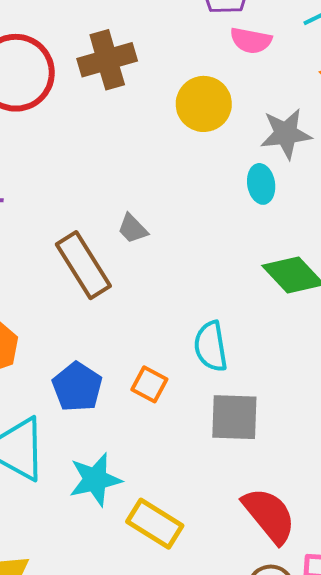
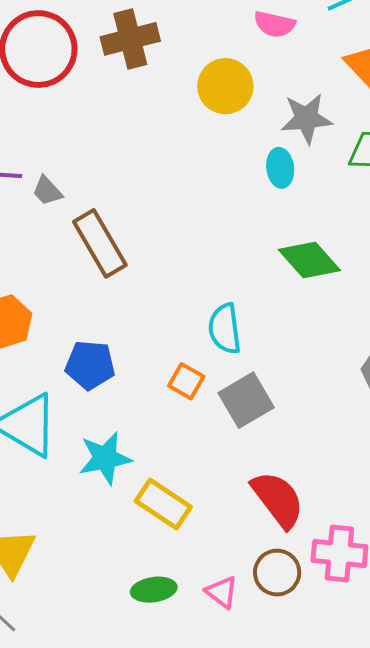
gray trapezoid: (133, 229) -> (47, 191), moved
orange square: (149, 384) -> (186, 381), moved
blue pentagon: (77, 387) -> (90, 365), turned -30
gray square: (234, 417) -> (246, 400), turned -34

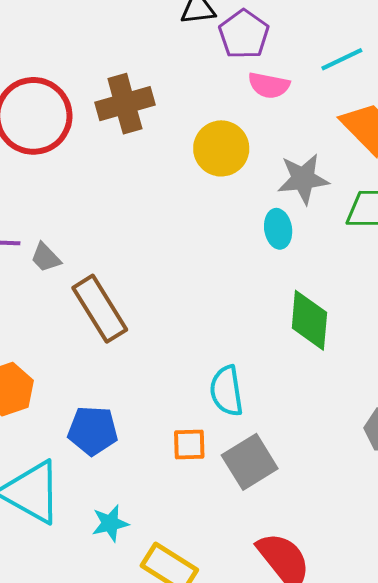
green diamond: (309, 260) -> (309, 320), turned 48
orange square: (186, 381) -> (189, 444), turned -30
cyan star: (105, 458) -> (110, 523), size x0.7

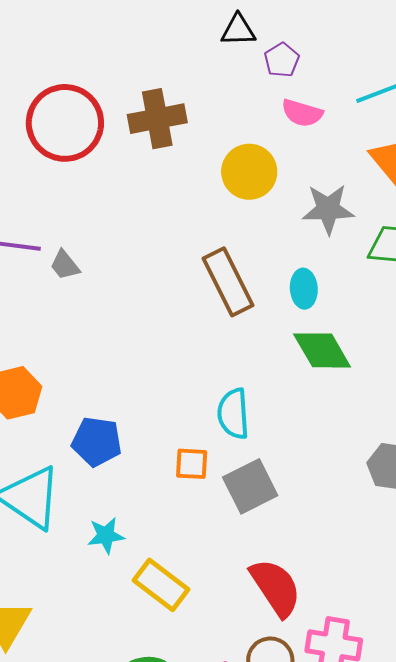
purple pentagon: (244, 34) -> (282, 60), size x0.7
cyan ellipse: (278, 229) -> (304, 289), moved
brown rectangle: (100, 309) -> (228, 282), moved
green diamond: (309, 320) -> (322, 350), turned -40

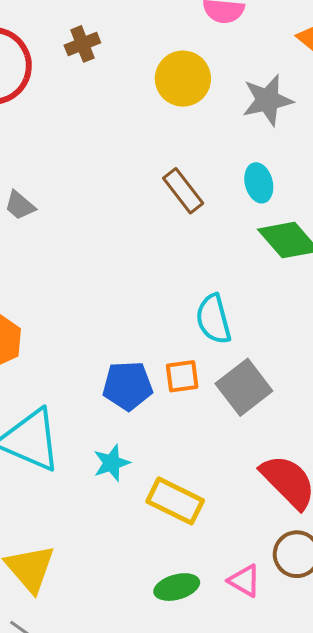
brown cross: (157, 119) -> (82, 44), size x0.6
brown rectangle: (228, 282) -> (183, 191), size x0.7
blue pentagon: (97, 442) -> (128, 386), moved

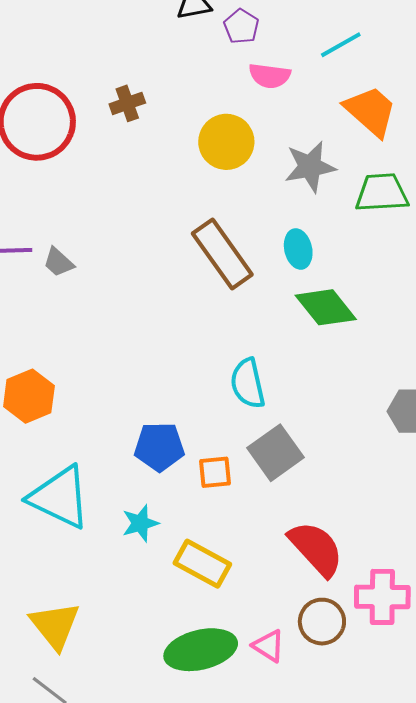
brown rectangle: (183, 191) -> (222, 254), size x1.5
orange square: (182, 376) -> (215, 472), moved
green ellipse: (177, 587) -> (201, 650), size x1.6

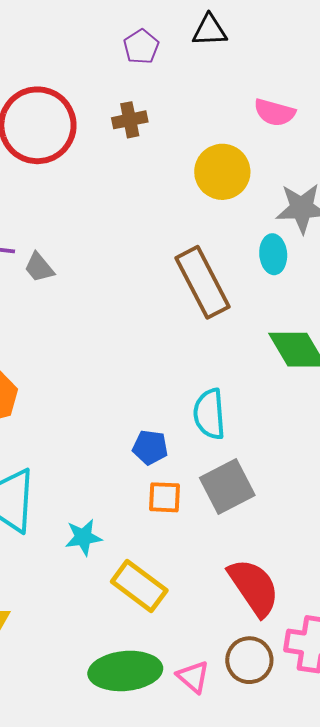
purple pentagon: (241, 26) -> (141, 47), moved
cyan ellipse: (298, 249) -> (273, 254), moved
blue pentagon: (159, 447) -> (150, 447), moved, size x0.7

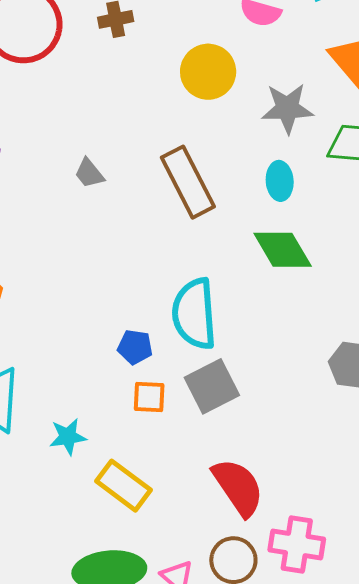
cyan ellipse: (273, 254) -> (280, 181), moved
gray trapezoid: (39, 267) -> (89, 173), moved
cyan semicircle: (209, 414) -> (194, 314), size x1.4

